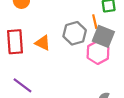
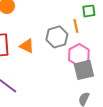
gray square: (103, 36) -> (84, 70), moved, turned -35

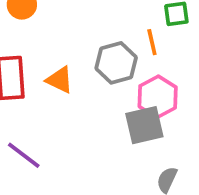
gray square: (84, 70) -> (144, 125), moved

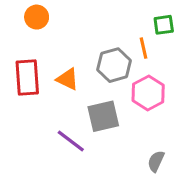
gray square: (144, 125) -> (103, 116), moved
purple line: (24, 155) -> (71, 141), moved

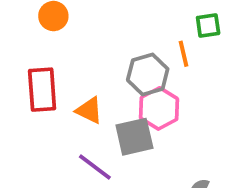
orange triangle: (68, 79) -> (89, 110), moved
pink hexagon: (148, 93) -> (159, 108), moved

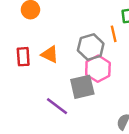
red rectangle: (42, 90) -> (23, 57), size x0.7
orange triangle: (89, 110) -> (50, 54), moved

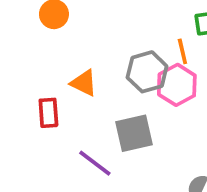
red rectangle: (23, 57) -> (48, 113), moved
pink hexagon: (98, 69) -> (177, 85), moved

